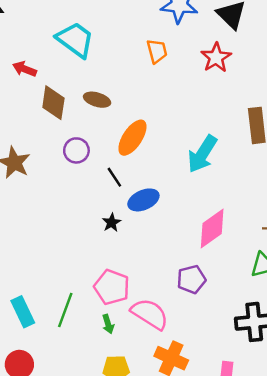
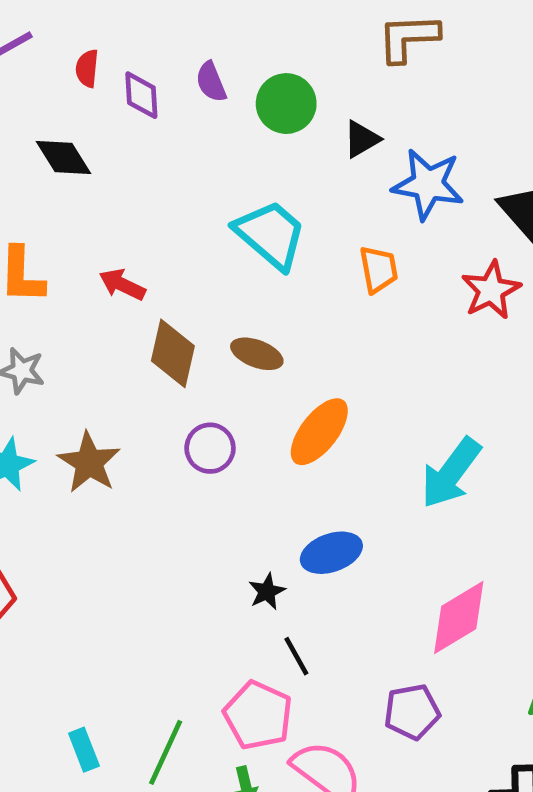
cyan trapezoid: (75, 40) -> (270, 235), moved
black line: (114, 177) -> (296, 656), moved
cyan rectangle: (23, 312) -> (84, 750), size x0.7

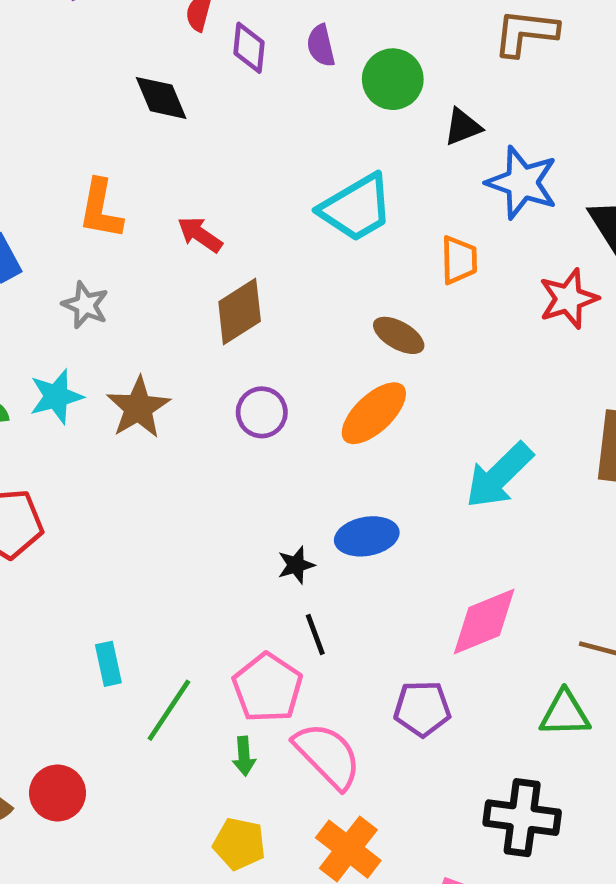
cyan trapezoid: (270, 235) -> (356, 208), turned 100
brown diamond: (173, 353) -> (240, 311), turned 36
brown ellipse: (257, 354) -> (399, 335), moved
cyan rectangle: (84, 750) -> (108, 664), moved

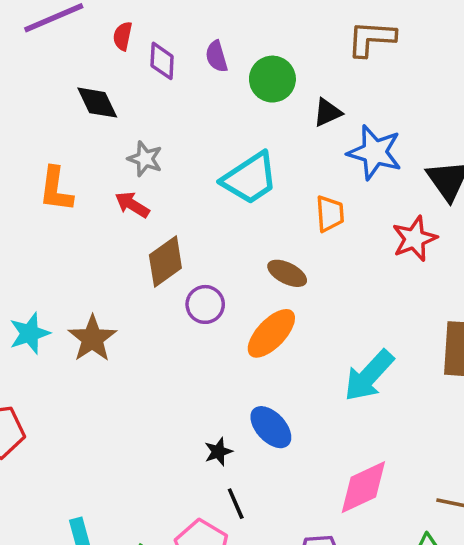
gray star: (85, 305) -> (145, 159), moved
purple circle: (262, 412) -> (205, 304), moved
blue ellipse: (367, 536) -> (271, 427), turned 60

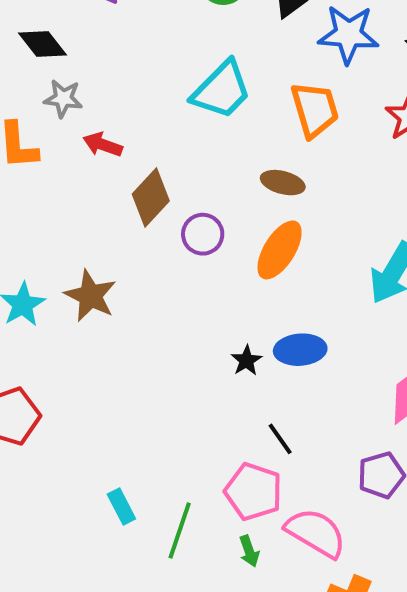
gray star: (145, 159) -> (63, 98), moved
orange trapezoid: (330, 214) -> (315, 110), size x1.4
blue ellipse: (271, 427) -> (300, 350), turned -39
black star: (218, 452) -> (246, 361), moved

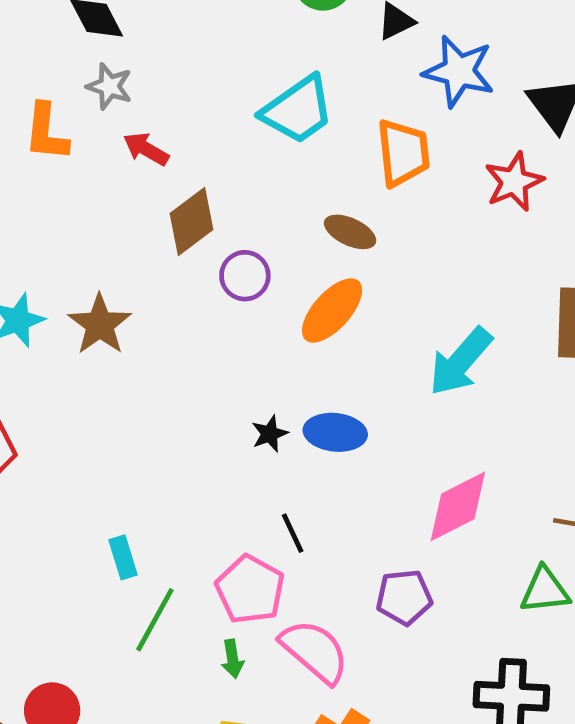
cyan rectangle: (121, 506) -> (123, 557), moved

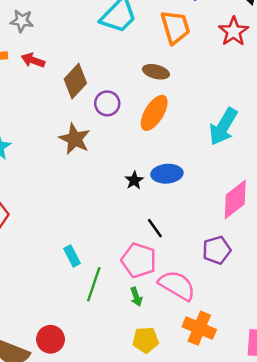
red arrow: (146, 149) -> (33, 60), moved
brown star: (100, 324) -> (75, 139), moved

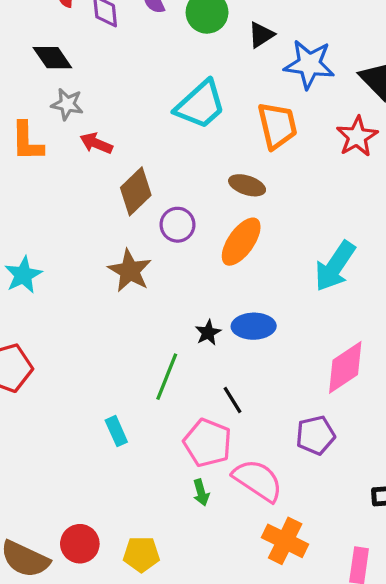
red arrow: (33, 60) -> (96, 143), moved
green line: (94, 284) -> (167, 377), moved
yellow pentagon: (146, 340) -> (141, 554), moved

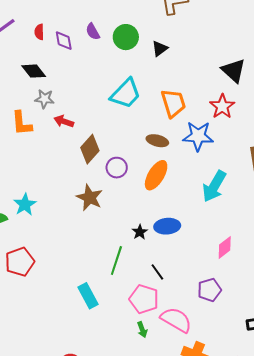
blue star: (309, 64) -> (198, 136), moved
pink diamond: (345, 367) -> (225, 247), size x0.7
cyan rectangle: (116, 431) -> (88, 296), size x1.4

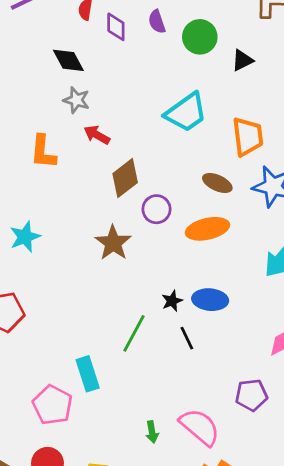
orange L-shape: (22, 123) -> (43, 152), moved
orange ellipse: (156, 175) -> (207, 229), turned 36
black line: (157, 272) -> (187, 338), moved
pink pentagon: (144, 299) -> (52, 405), moved

